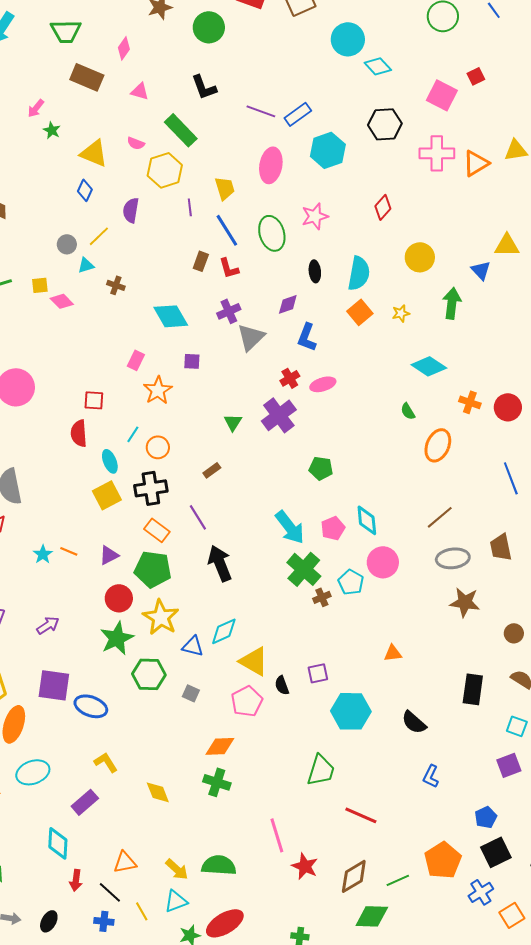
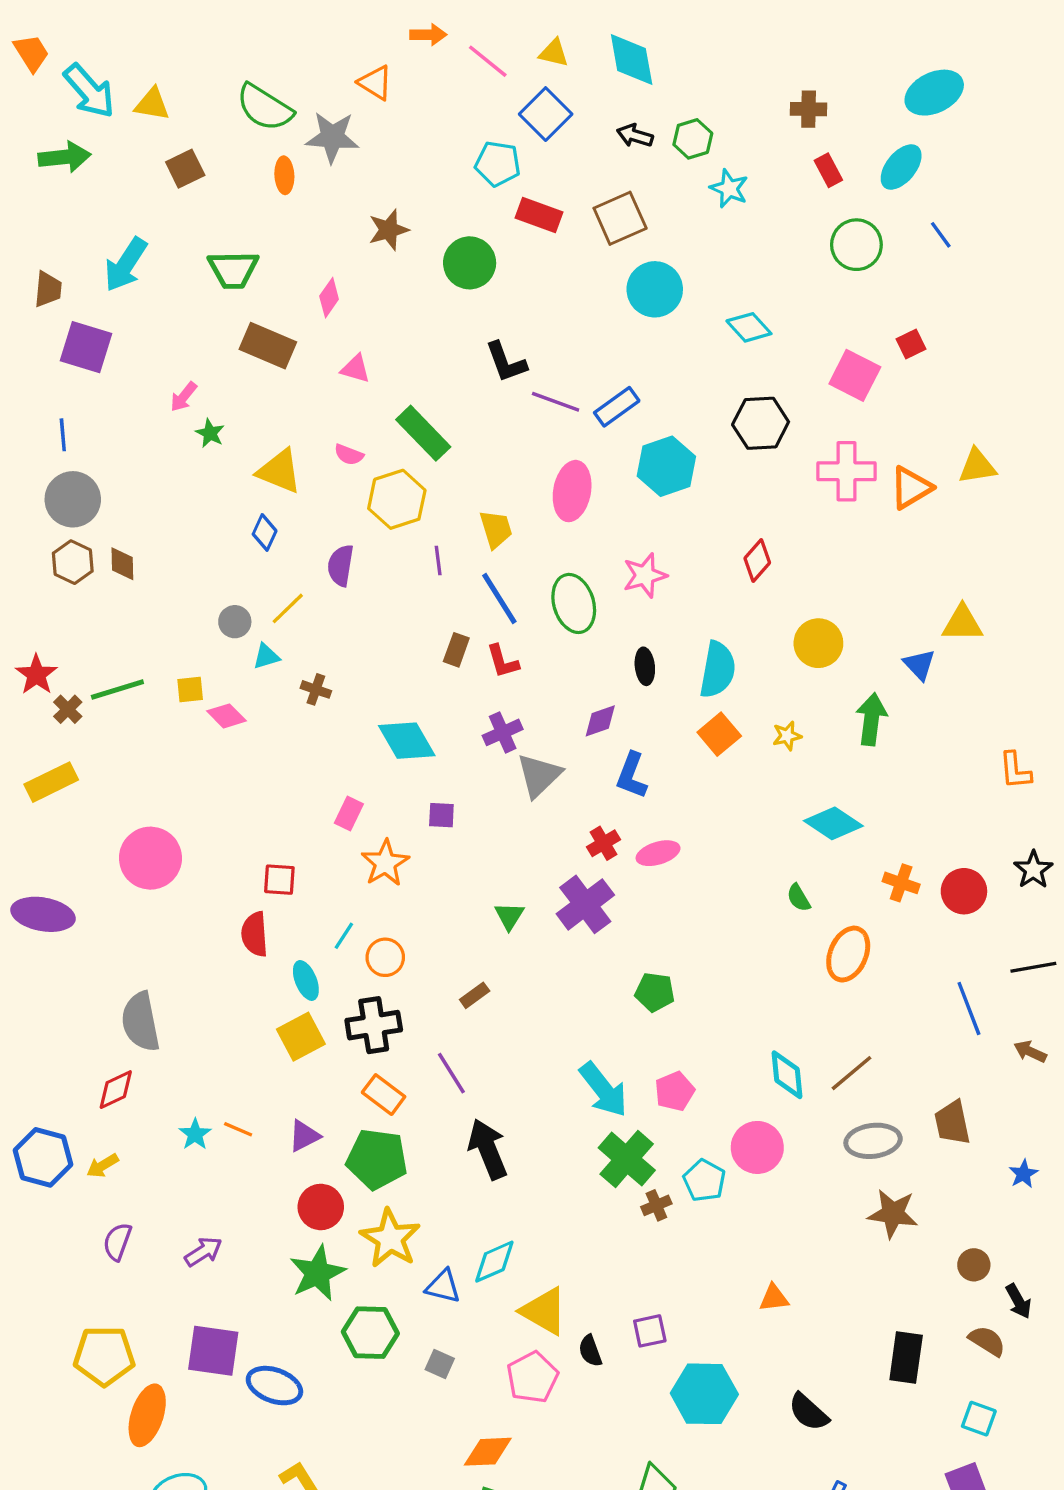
cyan circle: (348, 39) -> (655, 289), moved
black L-shape: (204, 87) -> (506, 362), moved
cyan diamond: (367, 520) -> (787, 1075), moved

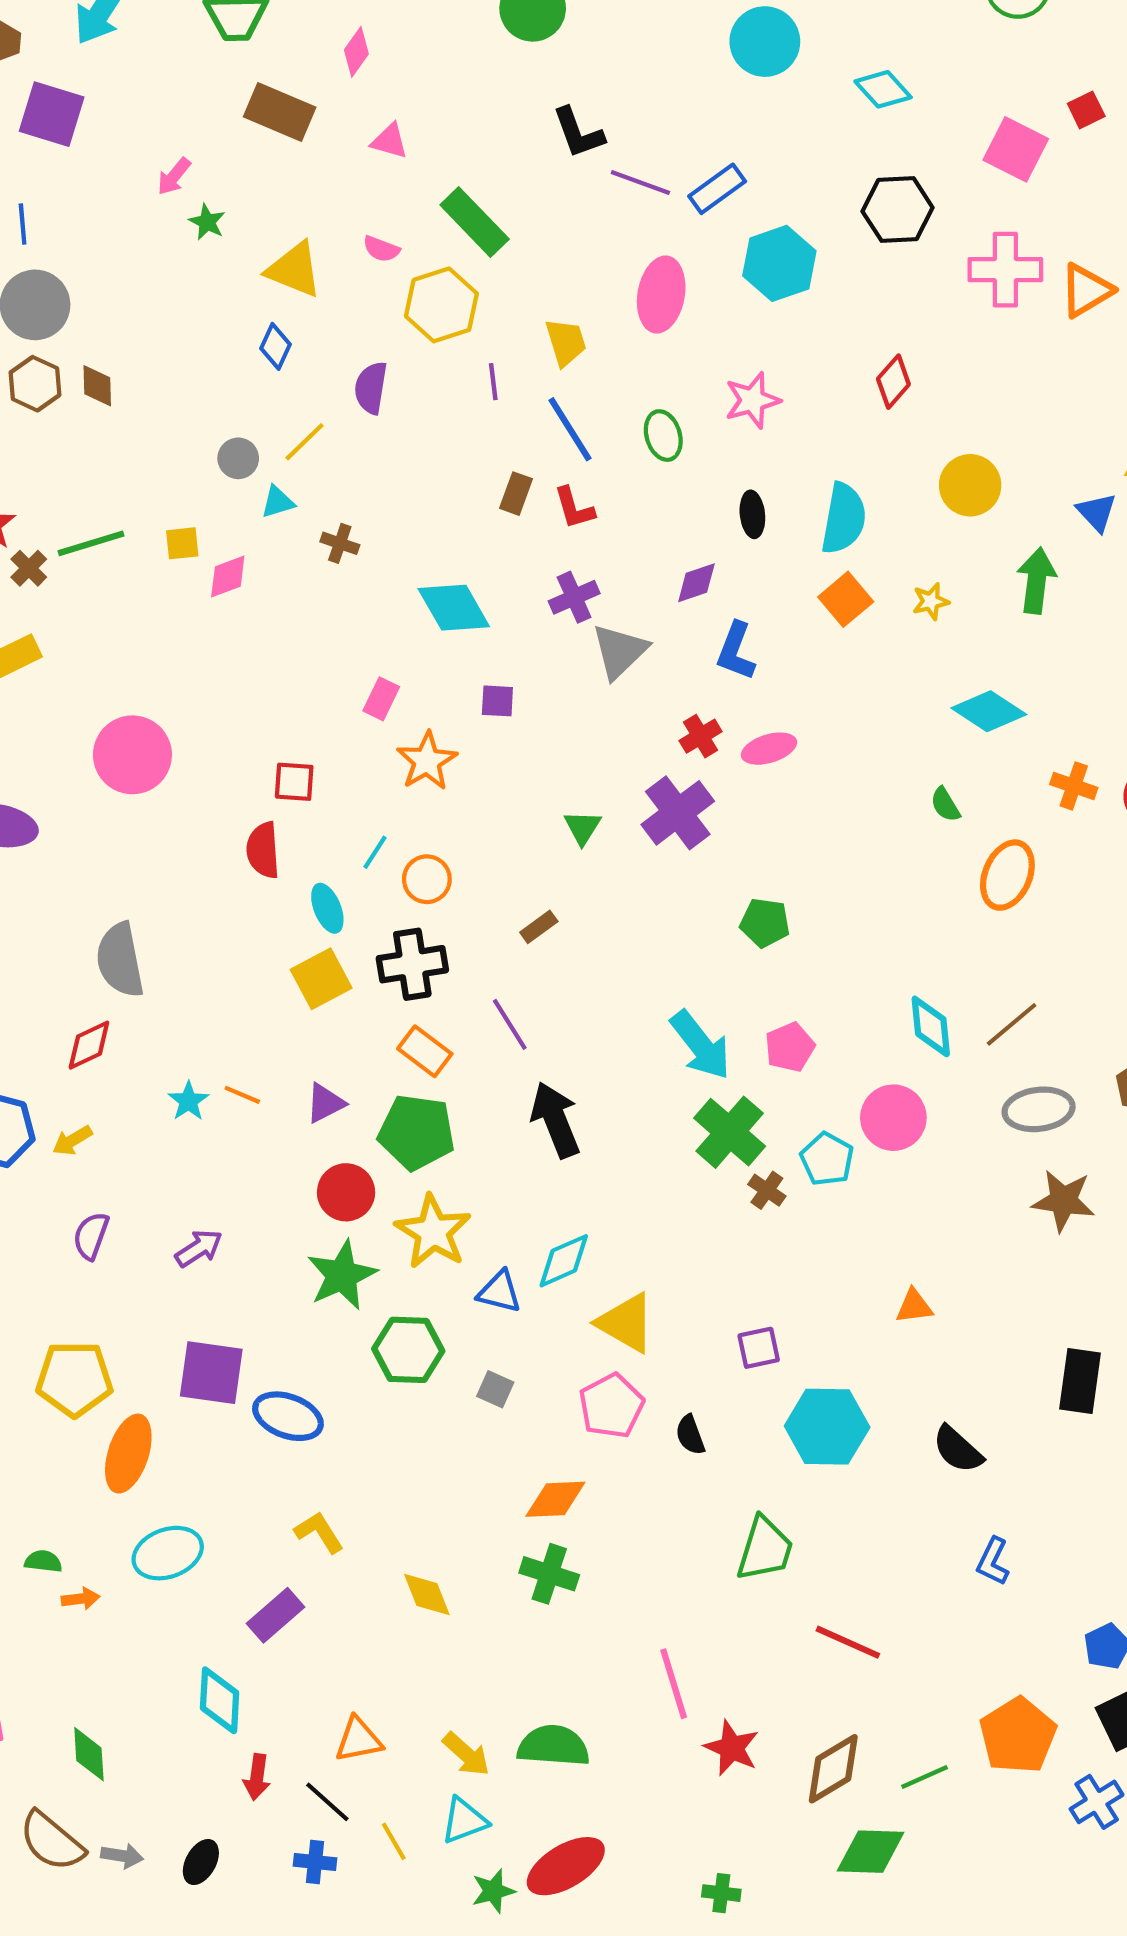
green ellipse: (574, 603) -> (663, 436), size x0.7
pink diamond: (227, 716) -> (228, 577), turned -66
brown cross: (656, 1205) -> (767, 1190), turned -32
black semicircle: (590, 1351) -> (690, 1435), moved

